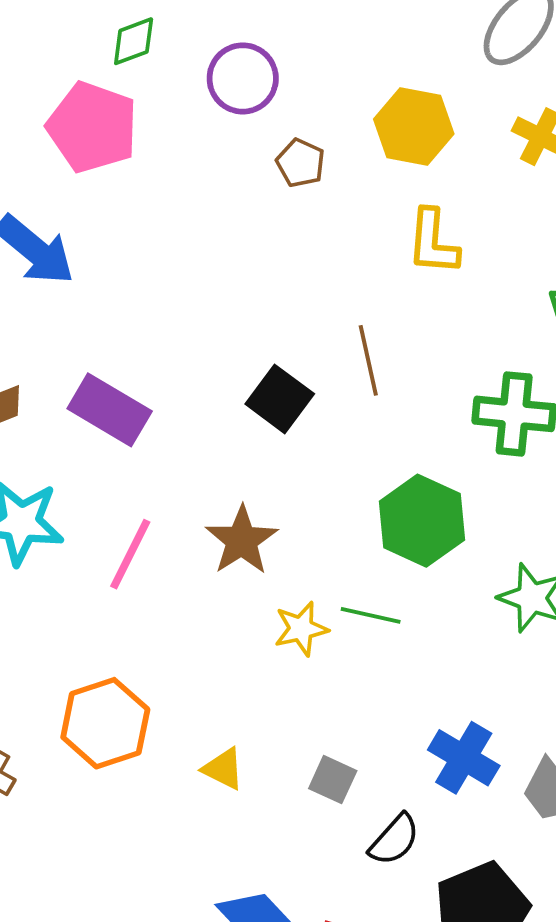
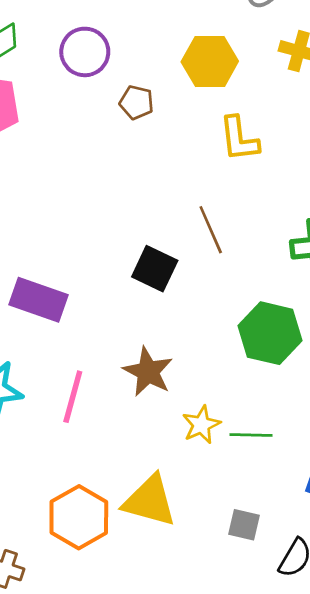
green line: (371, 615) -> (251, 435), moved
yellow triangle: (223, 769) -> (150, 501), moved, size x1.8

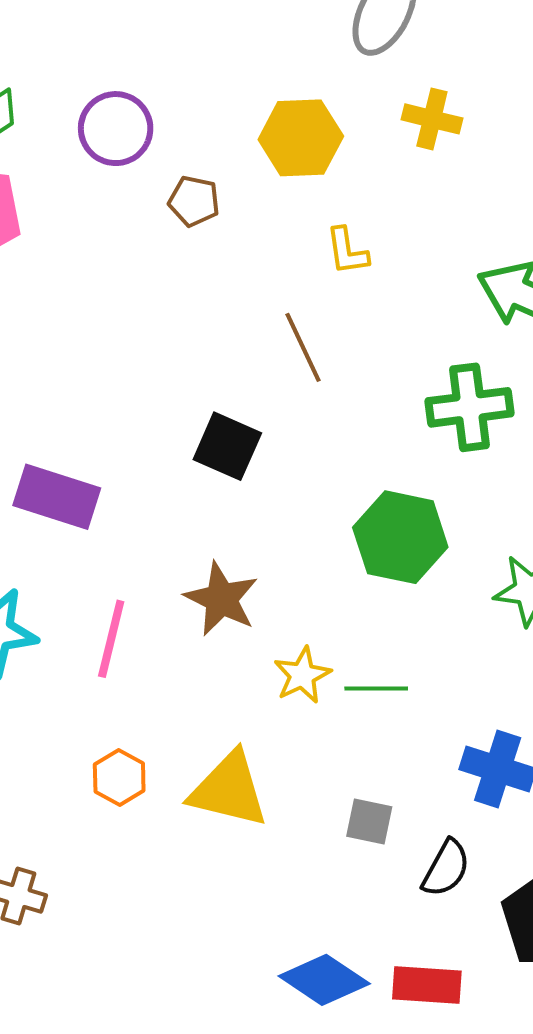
yellow L-shape: (239, 139) -> (347, 251), size x0.7
brown line: (211, 230) -> (303, 347), moved
orange hexagon: (79, 517) -> (119, 778), moved, size x0.6

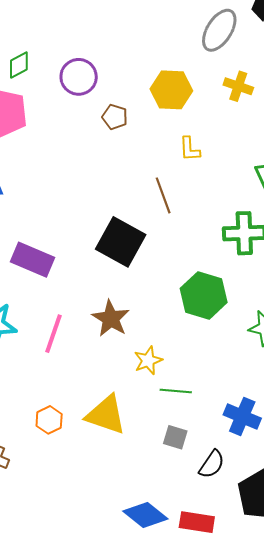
black square: (227, 446) -> (121, 242), size x1.4
green line: (376, 689) -> (176, 391), moved
orange hexagon: (119, 778) -> (49, 420), moved

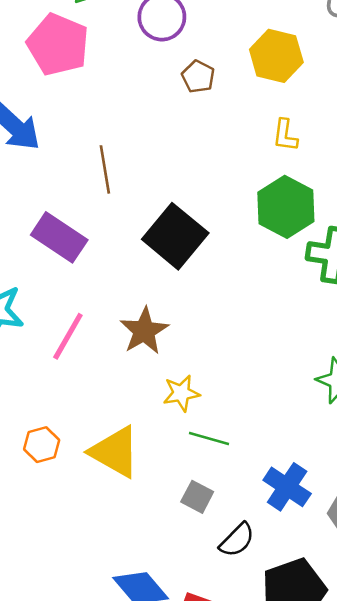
brown line: (163, 195) -> (105, 169), moved
green hexagon: (204, 295) -> (286, 207), moved

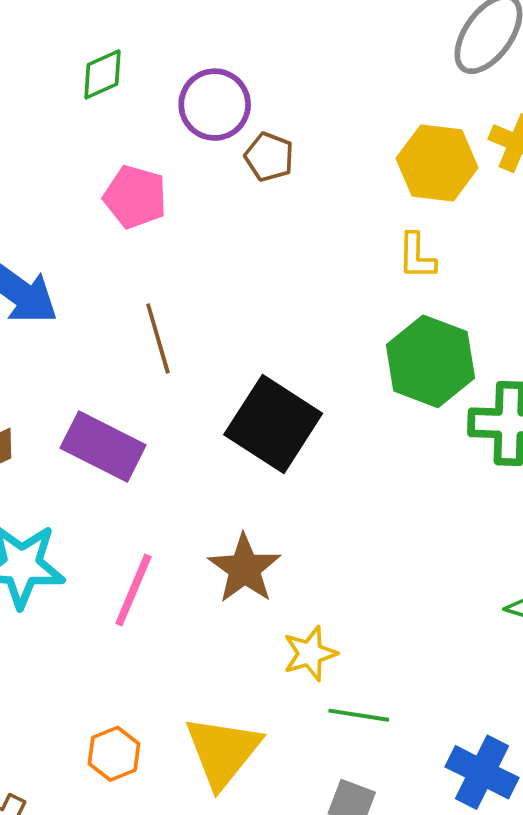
pink pentagon: (58, 45) -> (135, 197), moved, size x0.7
yellow hexagon: (276, 56) -> (437, 163), moved
brown pentagon: (198, 77) -> (269, 157), moved
yellow triangle: (115, 452) -> (223, 751), turned 46

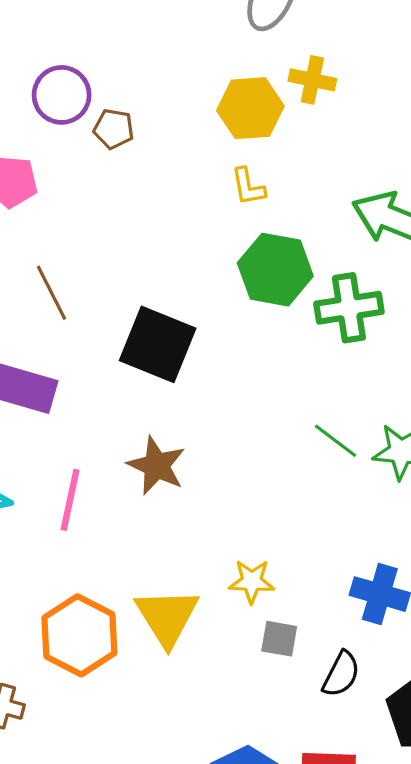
yellow star: (310, 653) -> (252, 581), moved, turned 30
green line: (359, 715) -> (335, 441), moved, turned 39
orange hexagon: (114, 754) -> (79, 635), size x1.8

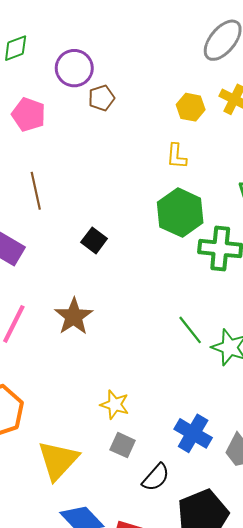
yellow hexagon: (250, 108) -> (191, 107), size x0.7
brown pentagon: (114, 129) -> (101, 98), turned 30
black square: (158, 344) -> (94, 240), size x0.5
yellow triangle: (167, 617) -> (58, 460), moved

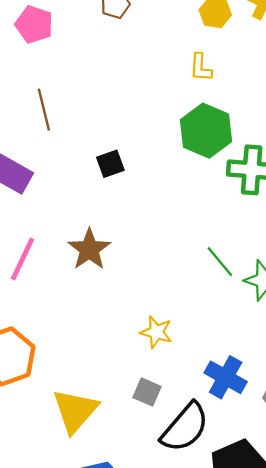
black square: (94, 240) -> (110, 164), turned 35
yellow star: (115, 405) -> (156, 332), moved
black semicircle: (156, 477) -> (185, 427), size x1.6

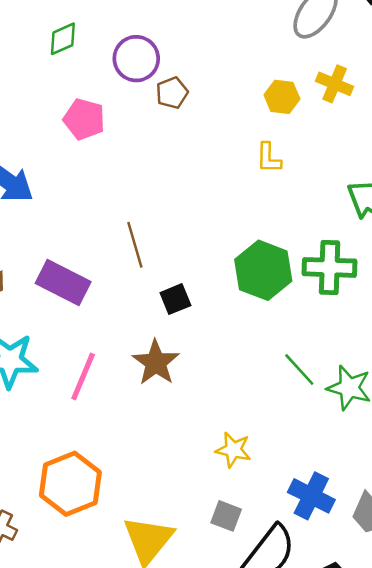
brown line: (44, 110) -> (135, 245), moved
green hexagon: (206, 131) -> (263, 270), moved
black square: (110, 164) -> (175, 299), moved

